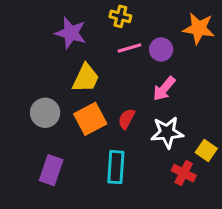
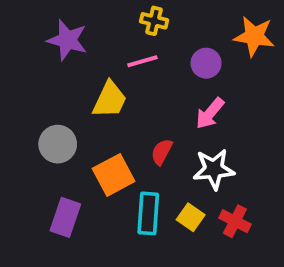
purple star: (71, 33) -> (67, 40), moved
pink line: (129, 48) -> (142, 61), moved
orange square: (90, 119) -> (114, 175), moved
yellow square: (206, 150) -> (191, 217), moved

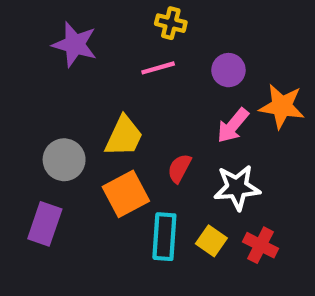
orange star: (254, 36) -> (282, 106), moved
yellow trapezoid: (110, 100) -> (124, 136), moved
purple rectangle: (65, 217) -> (45, 224), moved

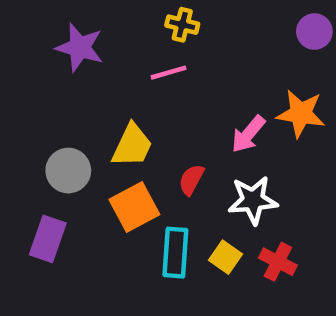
purple circle: (228, 70) -> (314, 32), moved

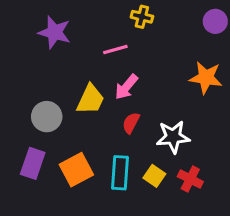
yellow cross: (182, 25) -> (142, 17), moved
pink arrow: (248, 134) -> (126, 87), moved
orange square: (134, 207) -> (76, 170), moved

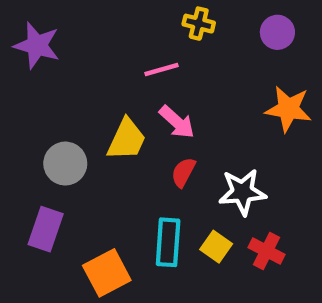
purple circle: (215, 21) -> (277, 32), moved
purple star: (55, 32) -> (37, 45), moved
pink arrow: (126, 87) -> (177, 122), turned -88
orange square: (76, 170) -> (107, 273), moved

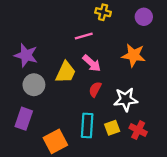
purple star: (37, 45) -> (26, 55), moved
orange star: (288, 109) -> (134, 55), moved
yellow square: (216, 247) -> (112, 128), turned 35

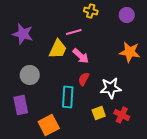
purple star: (26, 55) -> (23, 34), moved
orange star: (134, 55) -> (130, 52), moved
yellow trapezoid: (66, 72) -> (58, 49), moved
purple rectangle: (24, 119) -> (21, 105), turned -30
cyan rectangle: (87, 126) -> (68, 97), moved

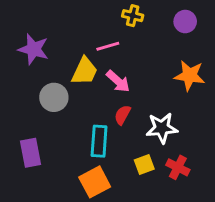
gray circle: (30, 75) -> (54, 97), moved
orange square: (49, 125) -> (95, 182), moved

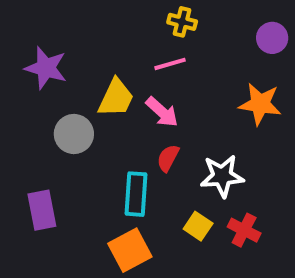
purple circle: (185, 22) -> (272, 38), moved
pink line: (108, 46) -> (170, 64), moved
yellow square: (144, 164) -> (198, 226), turned -36

